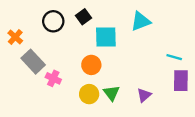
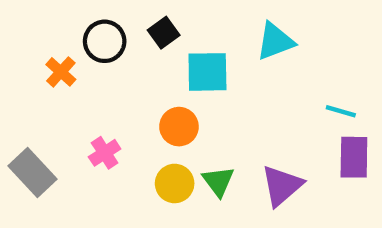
orange cross: (15, 37) -> (61, 72), moved
gray rectangle: (33, 62) -> (32, 173), moved
pink cross: (53, 78) -> (105, 153), turned 32
purple triangle: (144, 95) -> (282, 186), size x1.5

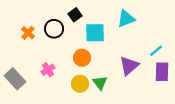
black circle: (105, 41) -> (54, 29), moved
cyan line: (341, 111) -> (156, 51), turned -56
purple triangle: (282, 186) -> (129, 66), moved

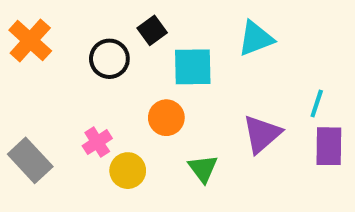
orange cross: (28, 33) -> (30, 40), moved, size x1.5
cyan line: (156, 51) -> (317, 103), turned -32
yellow circle: (80, 84) -> (128, 171), moved

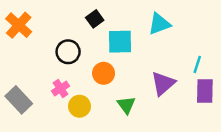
black circle: (109, 59) -> (68, 52), moved

